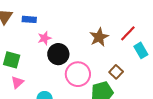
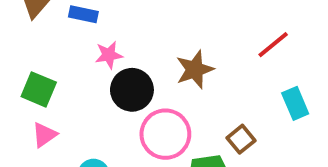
red line: (128, 33) -> (273, 45), moved
brown star: (99, 37) -> (195, 70), moved

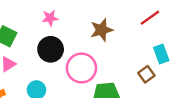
black circle: (132, 90) -> (51, 49), moved
brown square: (241, 139) -> (146, 74), moved

